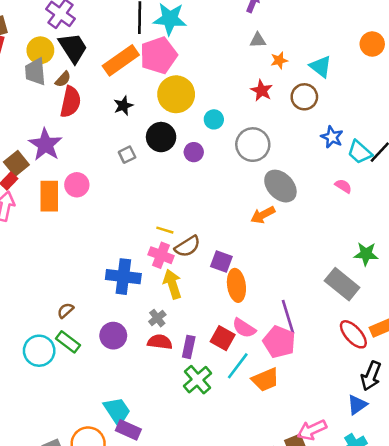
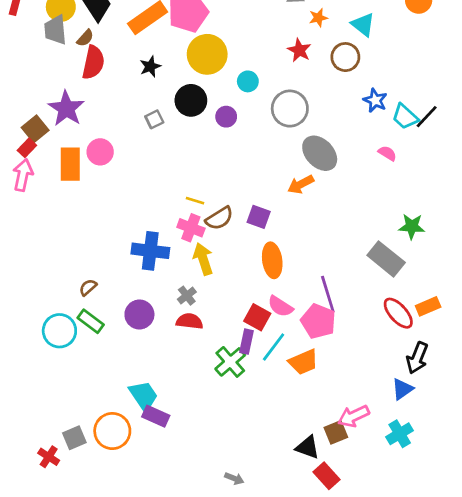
purple square: (221, 261) -> (259, 217), moved
purple rectangle: (189, 347) -> (246, 342), moved

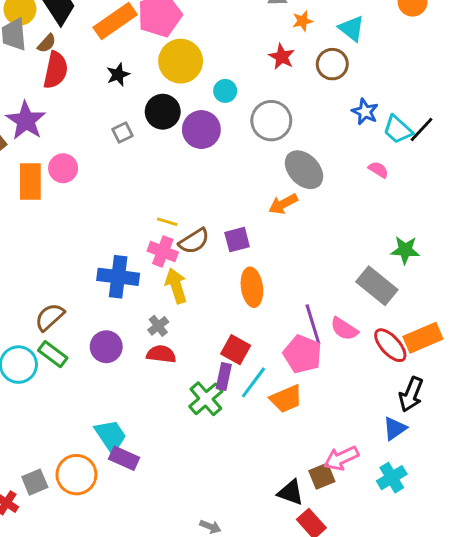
purple circle: (226, 117) -> (201, 130), size x1.6
purple square: (259, 217) -> (237, 240), turned -35
brown semicircle: (88, 287) -> (50, 317), size x1.5
pink semicircle: (280, 306) -> (344, 329), moved
orange rectangle: (428, 306) -> (423, 338), size x1.4

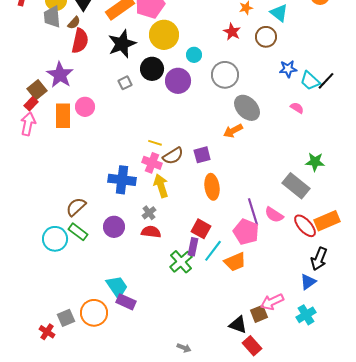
black star: (118, 75) -> (122, 44), size x1.8
blue star: (365, 112) -> (288, 69), turned -30

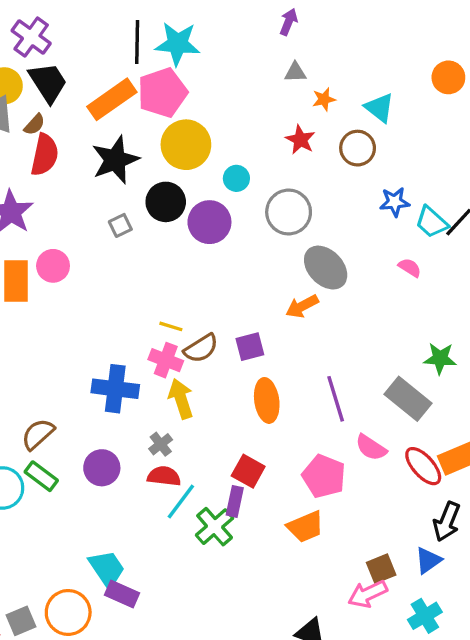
purple line: (253, 212) -> (336, 399), moved
cyan line: (213, 251) -> (181, 501), moved
brown square: (259, 314) -> (381, 569), moved

